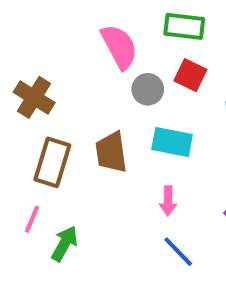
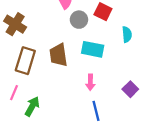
blue line: (178, 252) -> (96, 111), turned 30

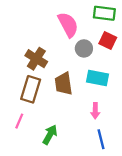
brown cross: (15, 24) -> (36, 59), moved
green arrow: (32, 106) -> (50, 135), moved

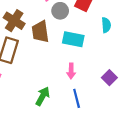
brown trapezoid: (64, 84) -> (40, 32), moved
green arrow: (50, 135) -> (43, 96), moved

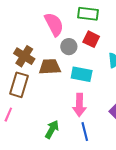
brown trapezoid: (40, 32) -> (50, 67), turned 95
pink arrow: (71, 71) -> (79, 105), size x1.5

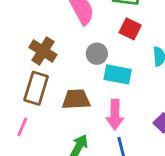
gray circle: (69, 47) -> (97, 54), moved
brown trapezoid: (50, 67) -> (76, 99), moved

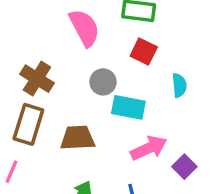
pink arrow: (115, 115) -> (149, 148), moved, turned -116

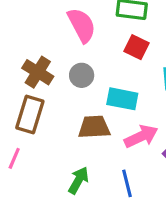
gray circle: (103, 82) -> (82, 75), moved
brown trapezoid: (78, 138) -> (94, 127), moved

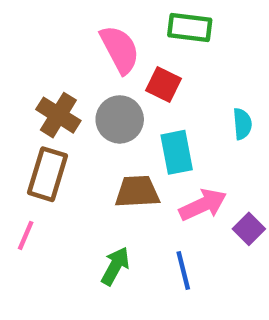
red square: (136, 47) -> (163, 84), moved
gray circle: (82, 75) -> (120, 119), size x1.4
cyan rectangle: (122, 99) -> (177, 152), turned 68

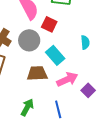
cyan rectangle: (177, 152) -> (55, 55), turned -30

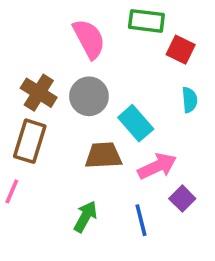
red square: (49, 24) -> (181, 50), moved
purple square: (88, 90) -> (182, 199), moved

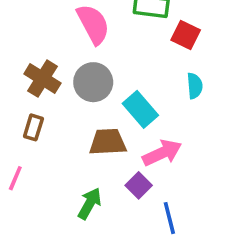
brown rectangle: (30, 141) -> (33, 127), size x0.6
purple square: (182, 199) -> (139, 185), moved
blue line: (141, 220) -> (169, 218), moved

